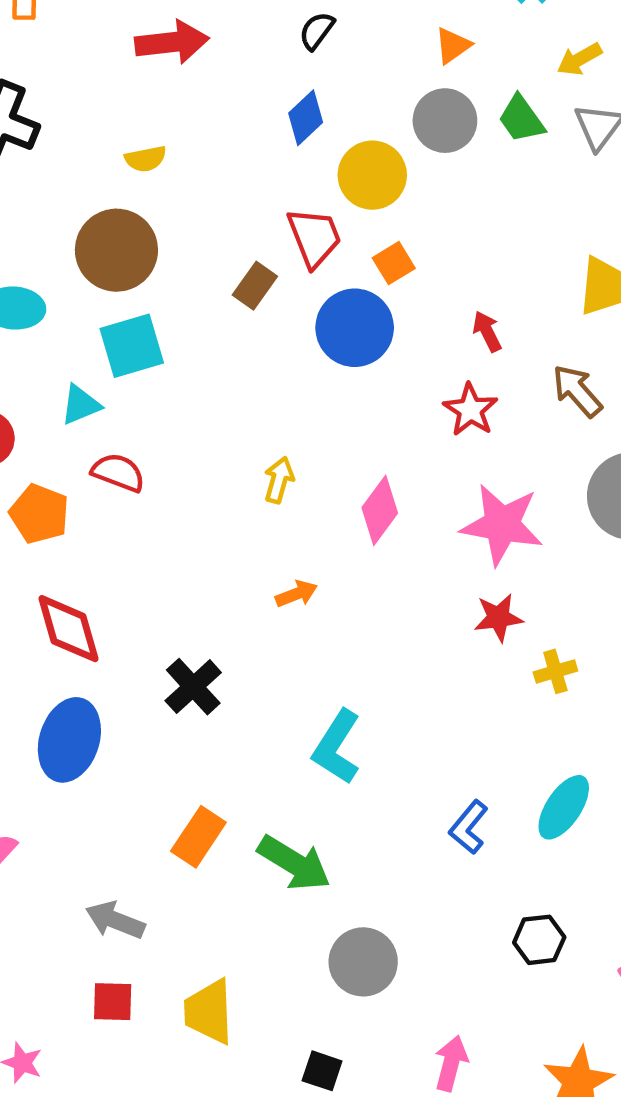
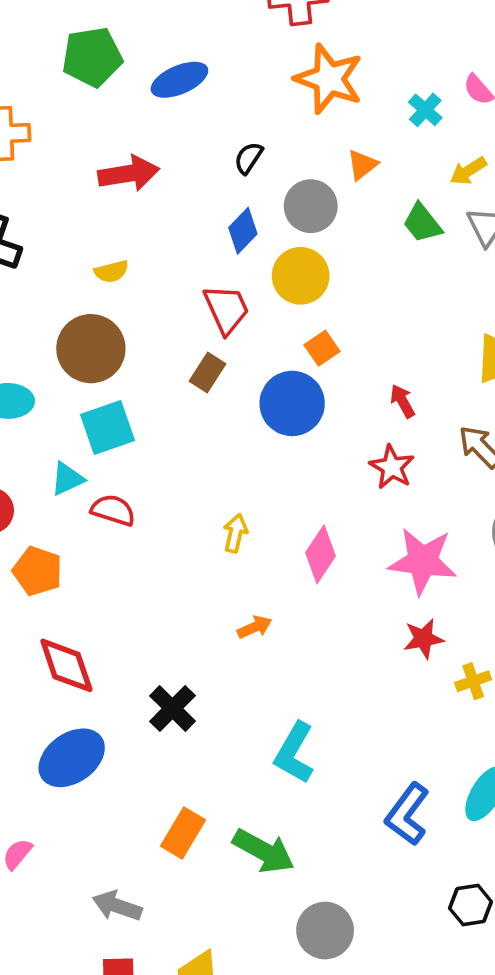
gray circle: (445, 121) -> (311, 206), moved
red trapezoid: (314, 237) -> (226, 309), moved
red semicircle: (118, 472) -> (113, 510), moved
blue ellipse: (69, 740) -> (72, 758), turned 40
blue L-shape: (469, 827) -> (407, 814), size x1.4

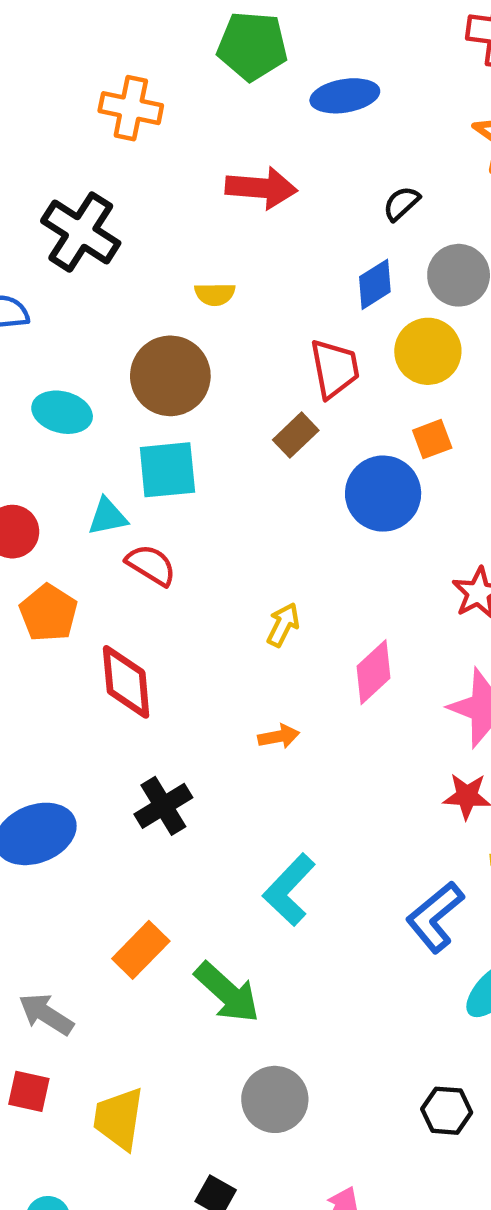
red diamond: (66, 665) -> (126, 682), moved
blue L-shape: (407, 814) -> (435, 917), moved

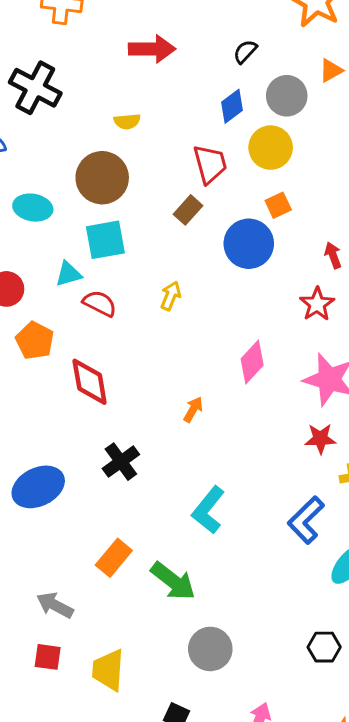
yellow arrow: (283, 625) -> (171, 296), moved
orange arrow: (279, 736) -> (193, 410), turned -45

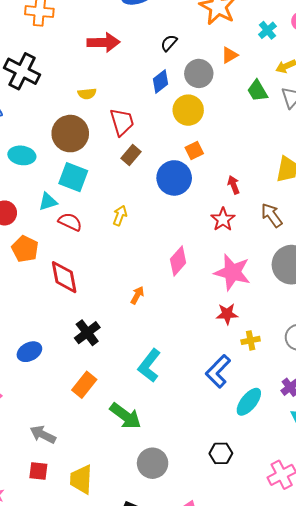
red trapezoid: (210, 164) -> (122, 122), moved
cyan square: (105, 240) -> (73, 177), turned 32
blue ellipse: (38, 487) -> (29, 352), size x0.7
orange rectangle: (114, 558) -> (84, 385), moved
black hexagon: (324, 647) -> (221, 453), moved

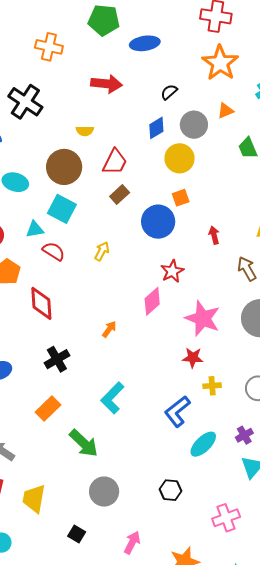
red trapezoid: (122, 122) -> (115, 162), turned 36
red star: (223, 219) -> (172, 271), moved

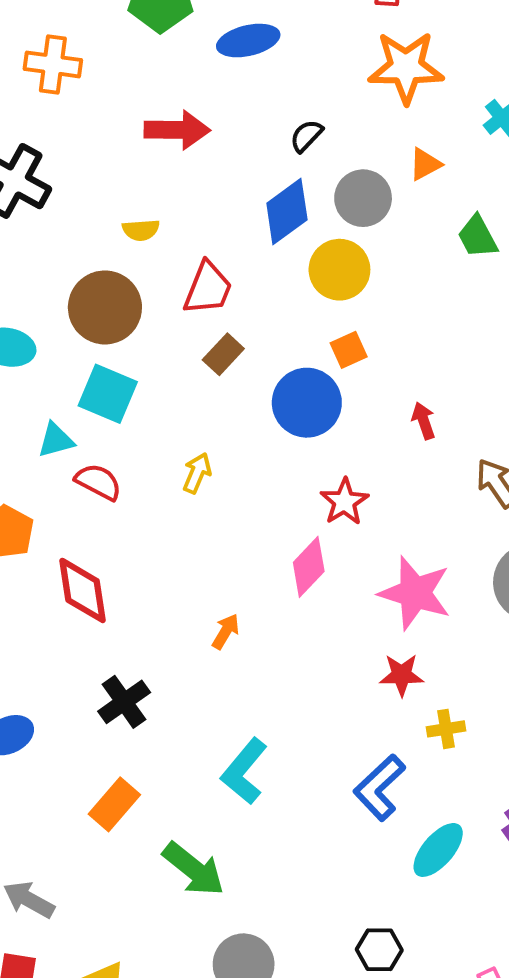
orange star: (220, 63) -> (406, 67), turned -30
blue diamond: (156, 128) -> (287, 211), size x1.4

